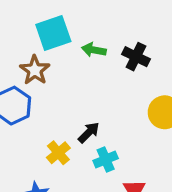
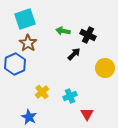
cyan square: (53, 33) -> (25, 19), moved
black arrow: (89, 133) -> (74, 54), moved

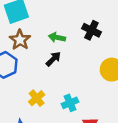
green arrow: (63, 31) -> (57, 37), moved
black arrow: (74, 54) -> (53, 59), moved

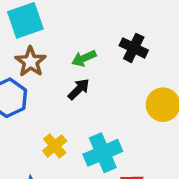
green arrow: (57, 37) -> (84, 58), turned -35
cyan cross: (70, 103) -> (103, 153), size x1.5

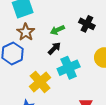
yellow cross: (55, 146) -> (40, 82), size x1.5
cyan cross: (103, 153) -> (69, 68), moved

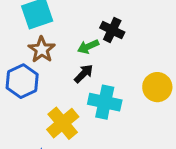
black cross: (87, 24) -> (112, 30), moved
cyan cross: (69, 68) -> (105, 102), turned 35

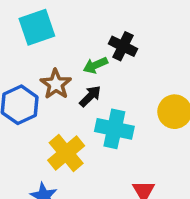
brown star: (42, 50) -> (56, 84), moved

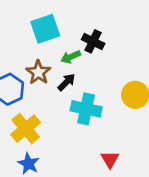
cyan square: (37, 27) -> (45, 29), moved
yellow cross: (66, 153) -> (26, 129), moved

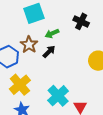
black cross: (93, 41) -> (81, 21), moved
cyan cross: (86, 109) -> (58, 96), moved, turned 35

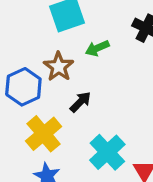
black arrow: (49, 52) -> (80, 102), moved

